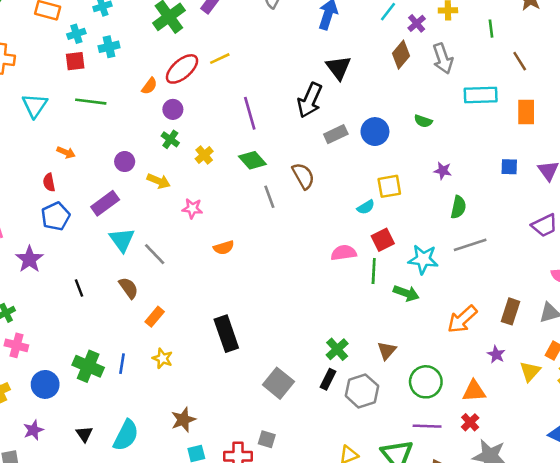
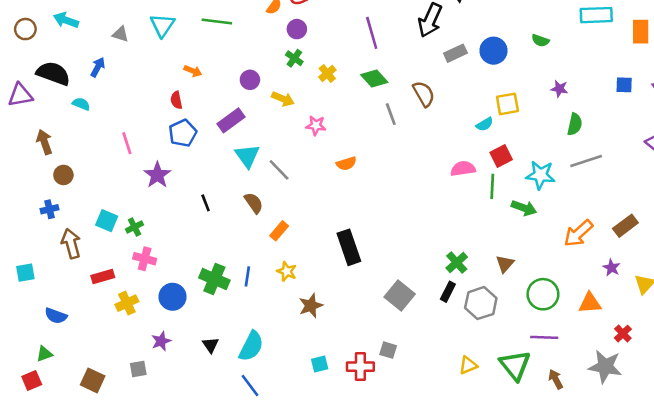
brown rectangle: (511, 311) -> (625, 226), turned 35
brown star: (183, 420) -> (311, 306), moved
red cross: (470, 422) -> (623, 334), moved

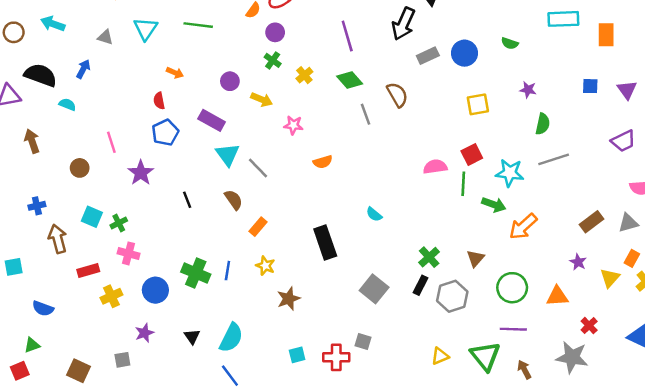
purple rectangle: (231, 120) -> (212, 120), turned 65
cyan semicircle: (485, 124) -> (374, 214), moved, turned 70
brown circle: (63, 175) -> (80, 168), moved
orange arrow: (578, 233) -> (523, 227), moved

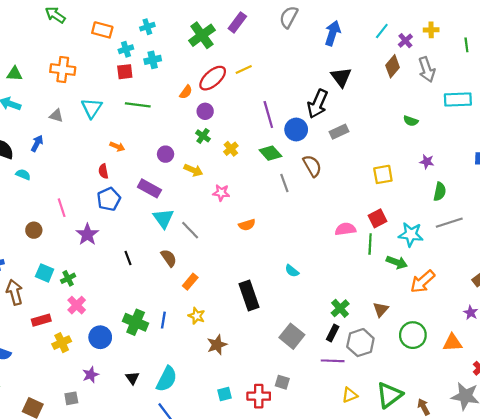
blue circle: (464, 53) -> (296, 130), moved
pink cross: (129, 253) -> (77, 305), turned 30
purple line: (513, 329) -> (333, 361), moved
green triangle: (485, 356) -> (389, 395), turned 32

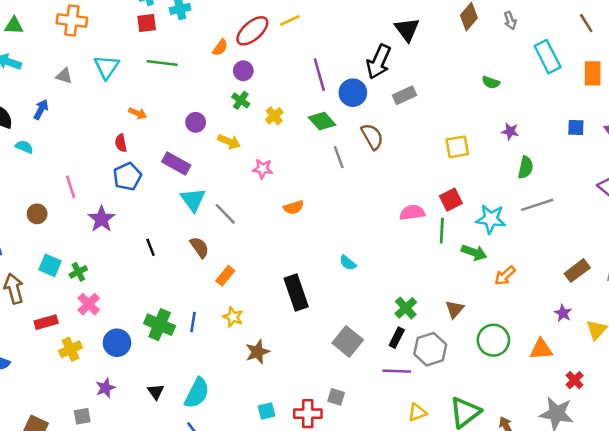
gray arrow: (427, 70) -> (510, 20), size x0.6
cyan rectangle: (458, 100) -> (548, 57), turned 65
orange arrow: (423, 282) -> (505, 276), size x0.7

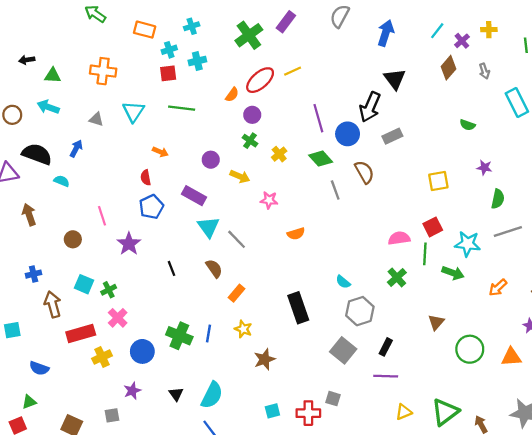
orange arrow: (505, 276) -> (498, 288), moved
green cross: (406, 308) -> (397, 277), moved
red rectangle: (46, 322) -> (81, 333), size x1.4
gray hexagon: (430, 349) -> (360, 311), moved

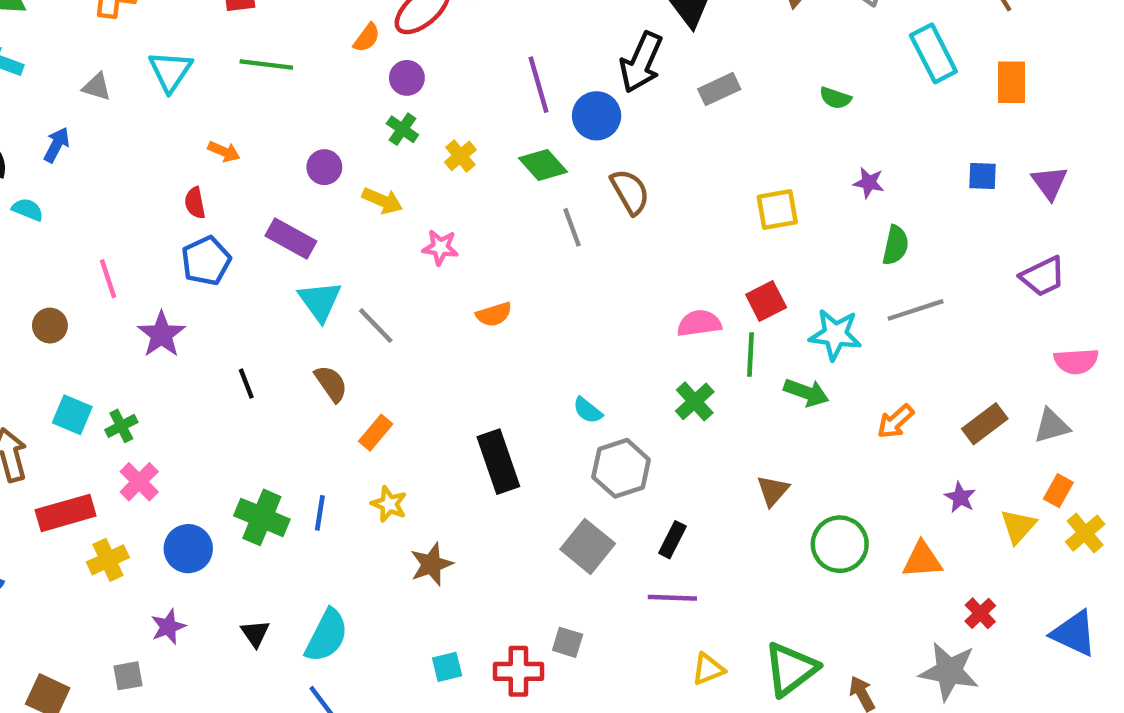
gray rectangle: (392, 136) -> (719, 89), moved

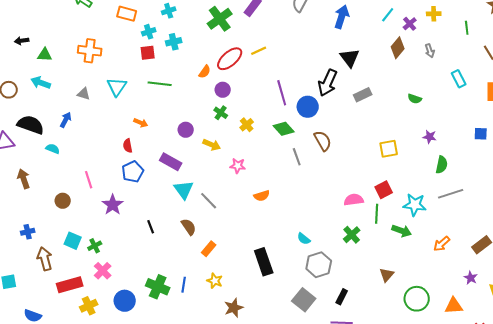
cyan rectangle: (933, 53) -> (459, 79), size x0.7

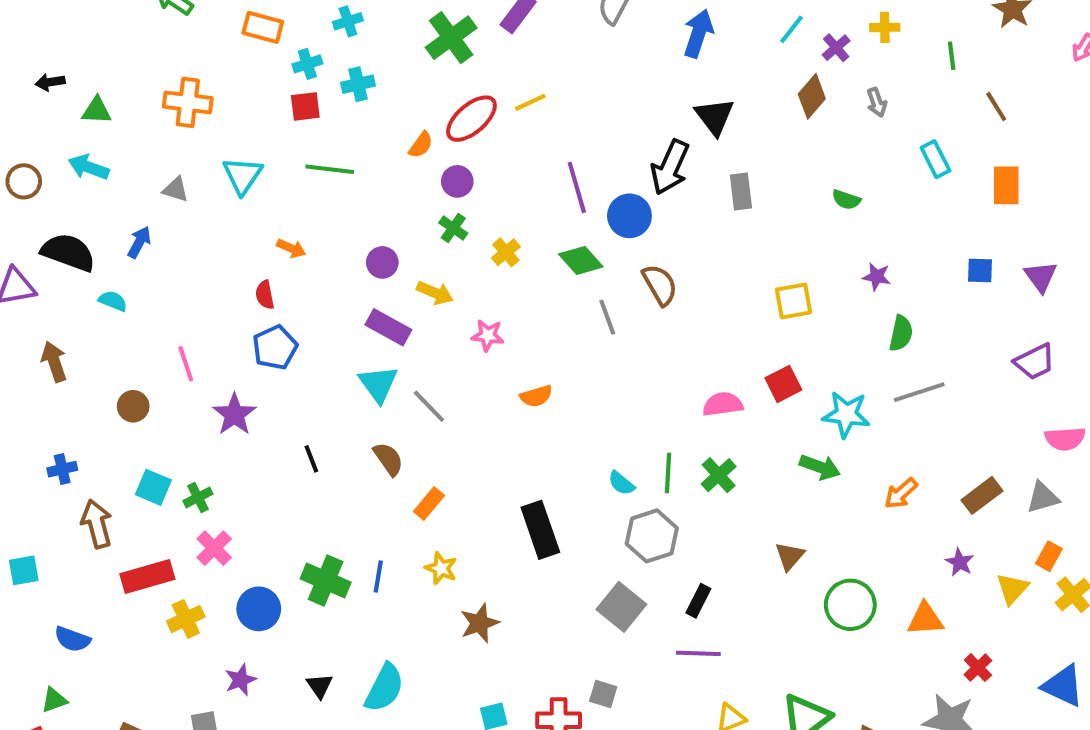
gray rectangle: (363, 95) -> (741, 192), turned -72
purple rectangle: (171, 162) -> (388, 327), moved
green line: (377, 214) -> (668, 473), moved

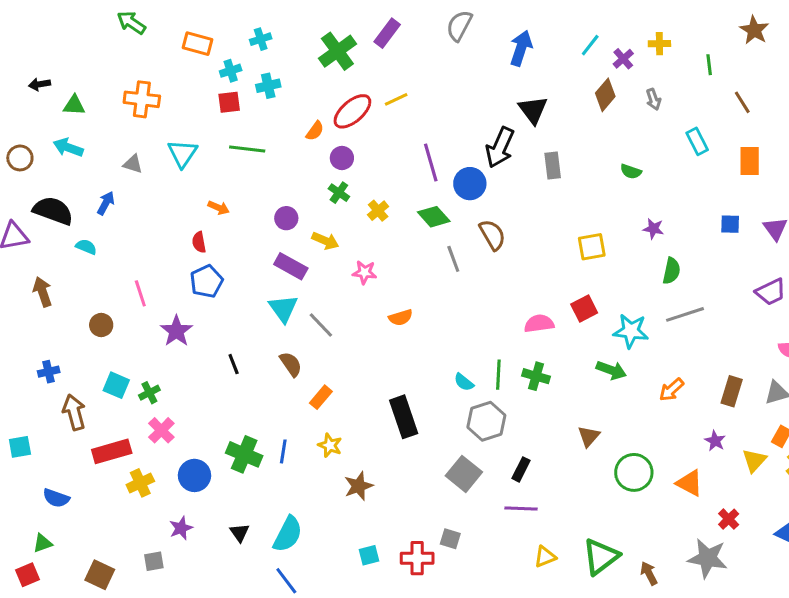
green cross: (719, 475) -> (536, 376), turned -32
brown rectangle: (982, 495) -> (732, 391), turned -36
orange triangle: (925, 619) -> (690, 483), turned 32

